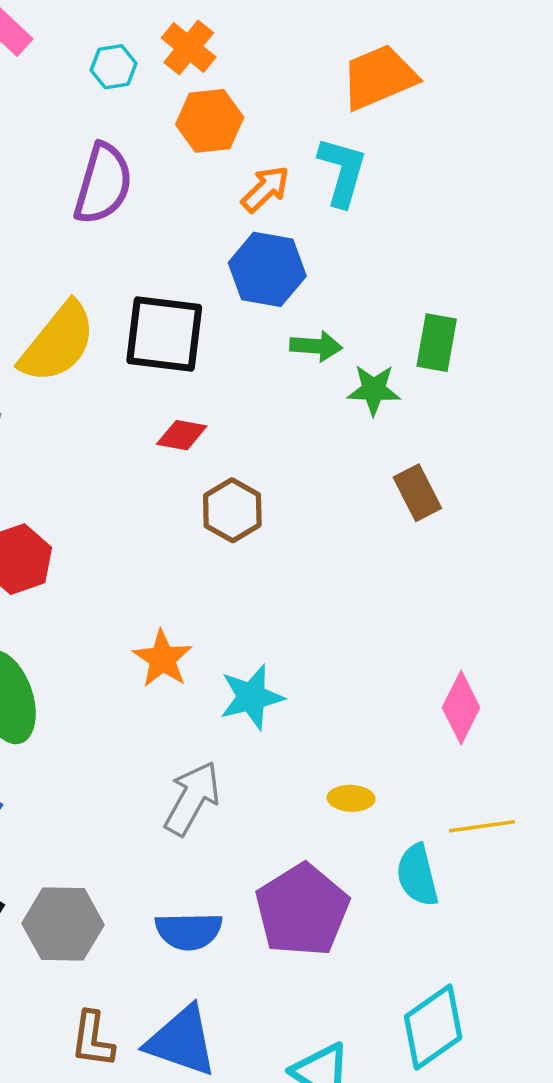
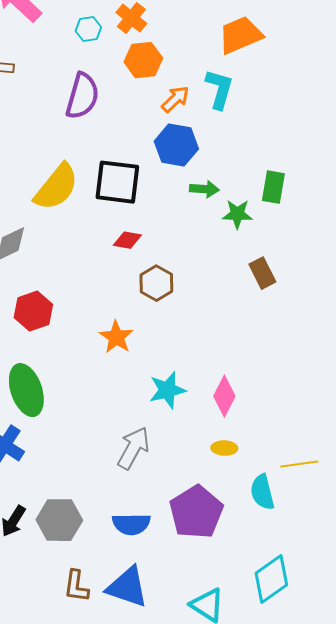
orange star: (162, 659) -> (116, 337), moved
pink diamond: (461, 708) -> (224, 396), moved

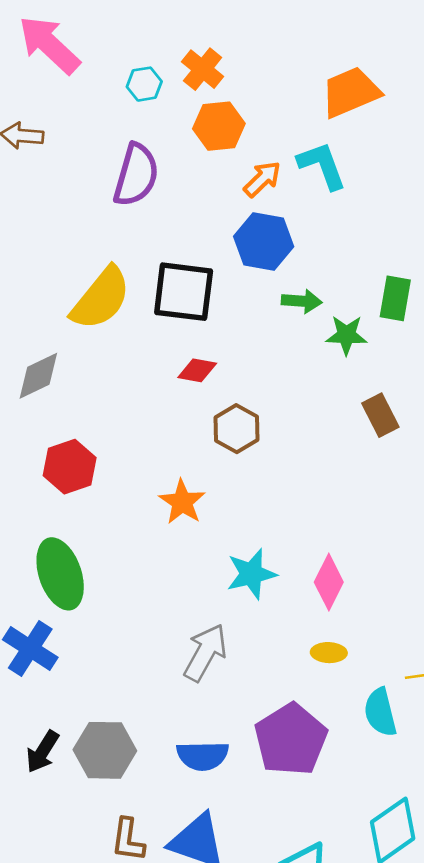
cyan L-shape: (219, 89) -> (322, 165), turned -36

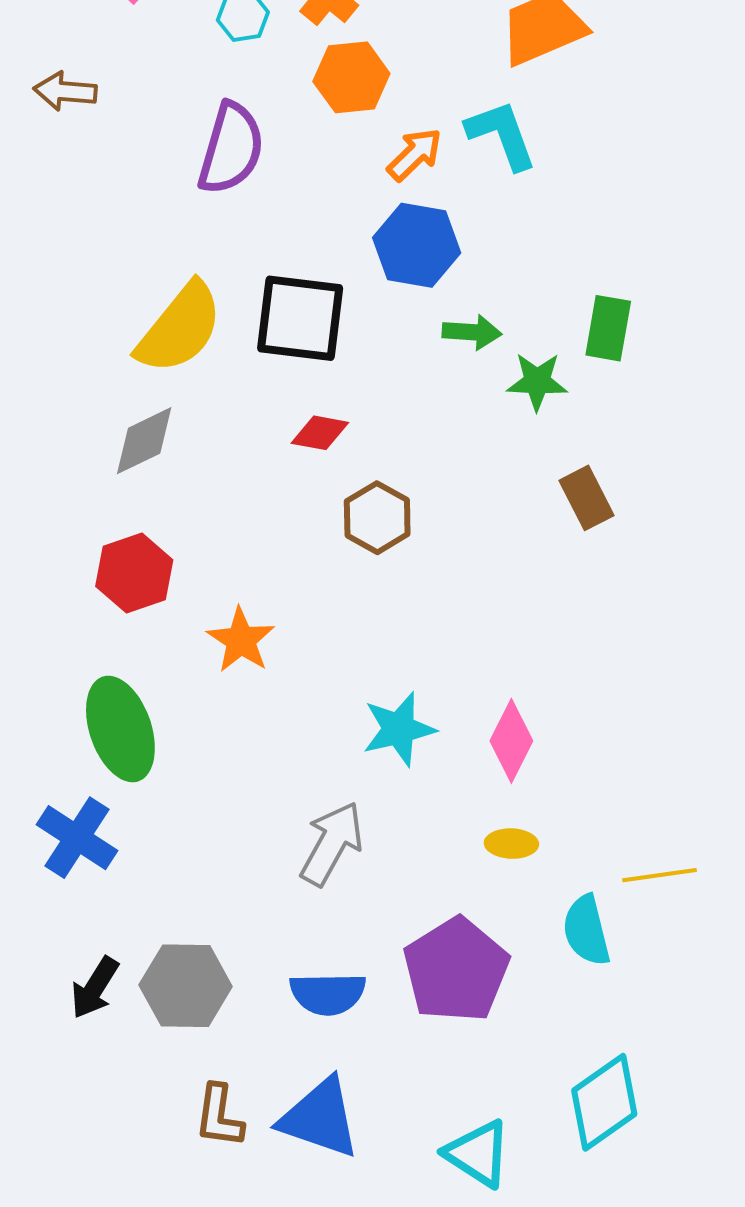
gray diamond: (38, 376) -> (144, 441), moved
orange star: (182, 502) -> (241, 640), moved

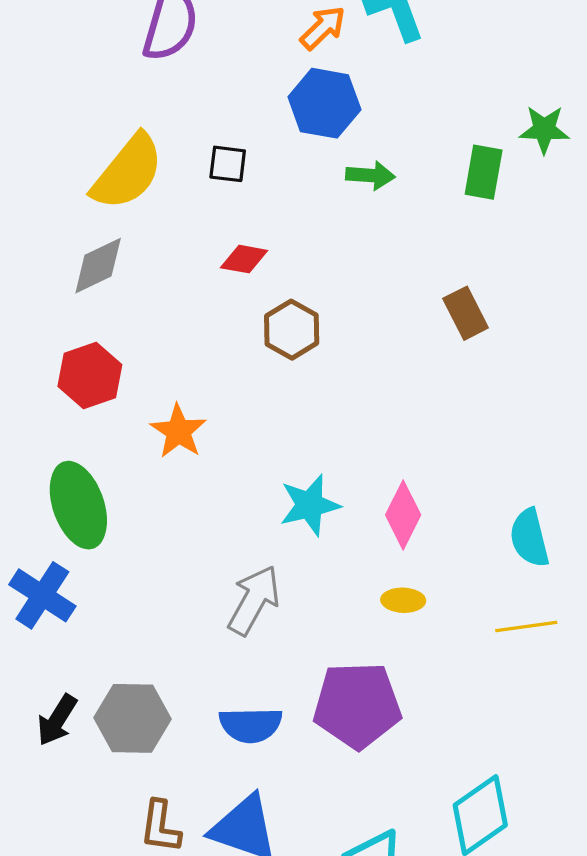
black square: (300, 318) -> (228, 164), size x0.5
green star: (537, 381) -> (544, 129), moved
cyan semicircle: (586, 930) -> (529, 538), moved
purple pentagon: (456, 970) -> (357, 705), turned 30

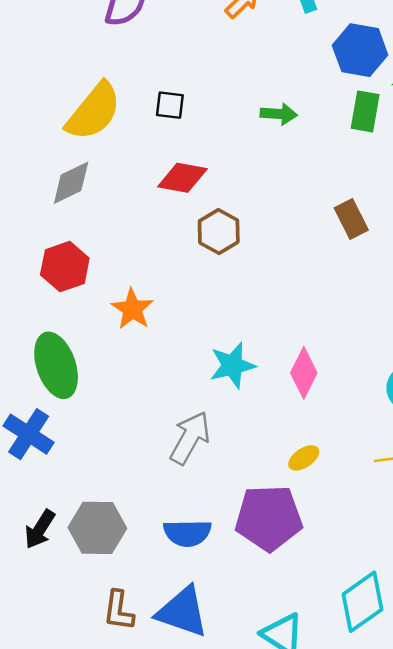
blue hexagon: (324, 103) -> (360, 50), moved
red diamond: (244, 259) -> (182, 178), size x1.4
yellow ellipse: (403, 600) -> (304, 458), moved, turned -36

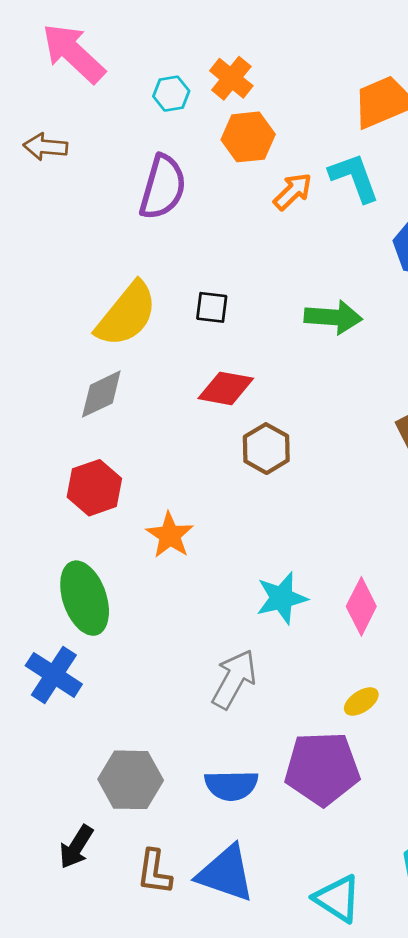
green arrow: (279, 114) -> (333, 317), size x1.4
black arrow: (40, 529) -> (76, 847), moved

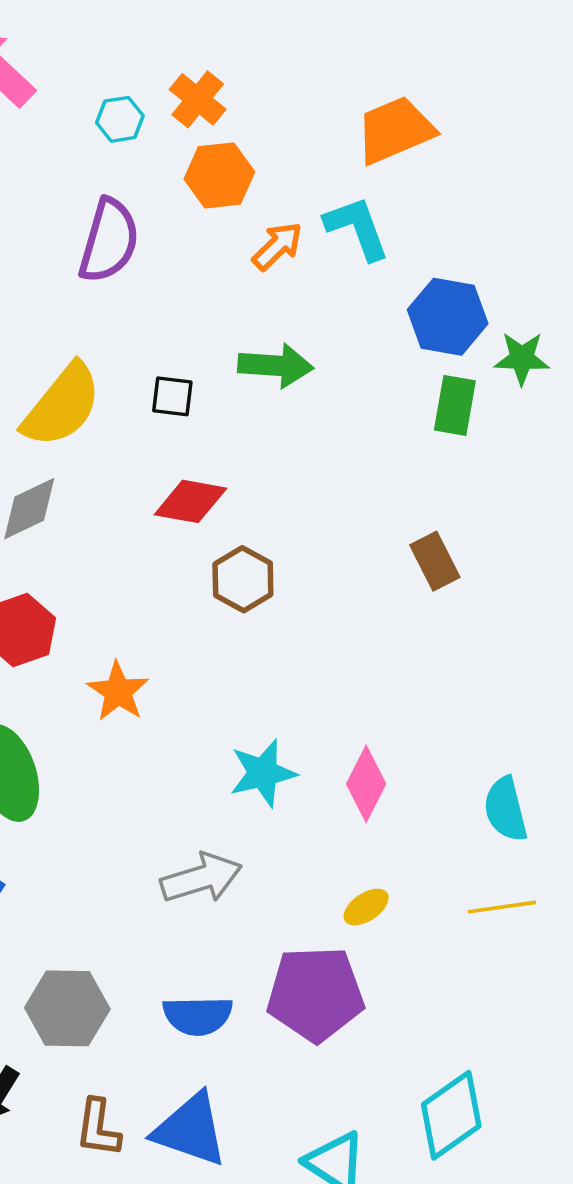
green arrow: (333, 317) -> (276, 366), moved
gray arrow: (234, 679) -> (201, 878), turned 44

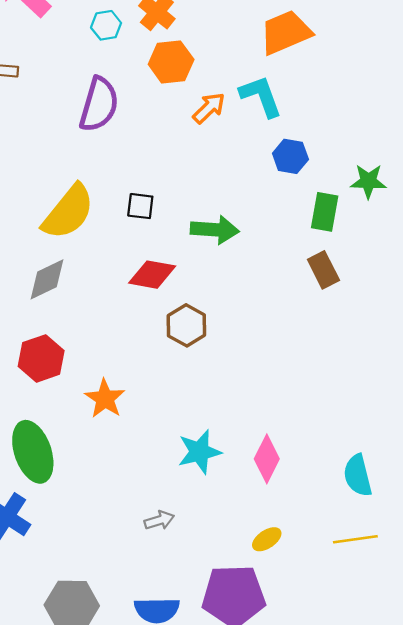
blue hexagon: (448, 317) -> (290, 156), moved, size x0.7
green arrow: (276, 366) -> (215, 230), moved
brown rectangle: (435, 561) -> (323, 270), moved
gray arrow: (201, 878) -> (159, 520), size x0.6

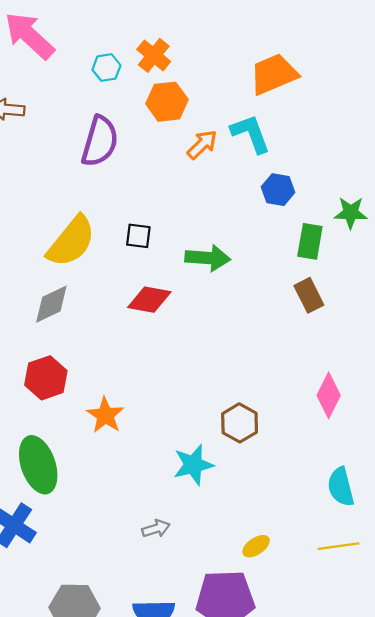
brown hexagon: (186, 325) -> (240, 423), moved
pink diamond: (267, 459) -> (329, 395), moved

